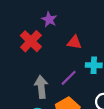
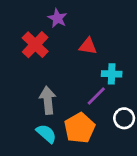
purple line: (69, 78) -> (96, 96), moved

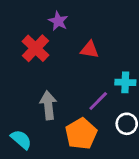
cyan cross: (112, 74) -> (125, 82), moved
cyan semicircle: (46, 134) -> (21, 139), moved

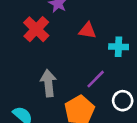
cyan cross: (125, 82) -> (119, 47), moved

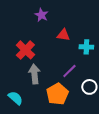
red cross: (36, 29) -> (25, 50), moved

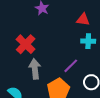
red triangle: (63, 35) -> (83, 20), moved

